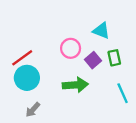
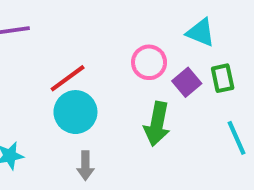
green arrow: (75, 85) -> (157, 124), turned 105
gray arrow: (33, 110) -> (85, 166), turned -42

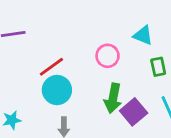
purple square: (187, 82) -> (134, 112), moved, size x1.4

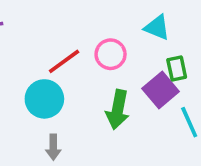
red line: (51, 67) -> (64, 61), moved
purple square: (134, 112) -> (161, 90), moved

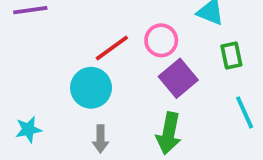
purple square: (161, 90) -> (178, 78), moved
green arrow: (118, 110) -> (169, 133), moved

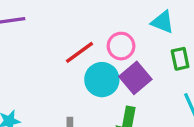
cyan circle: (91, 88) -> (102, 80), moved

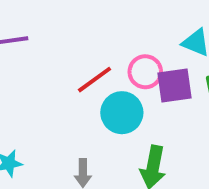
purple square: (135, 78) -> (174, 85), moved, turned 32

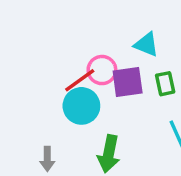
red line: (95, 80) -> (80, 80), moved

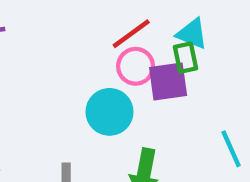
red line: (80, 80) -> (131, 34), moved
green rectangle: (165, 84) -> (185, 58), moved

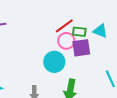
cyan triangle: (192, 34) -> (100, 31), moved
green rectangle: (185, 58) -> (79, 32), moved, turned -72

